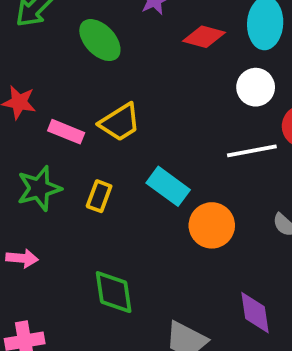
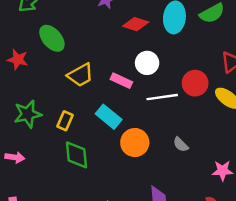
green ellipse: (100, 40) -> (52, 38), moved
white circle: (256, 87) -> (147, 63), moved
pink rectangle: (66, 132) -> (121, 81), moved
green diamond: (114, 292) -> (77, 155), moved

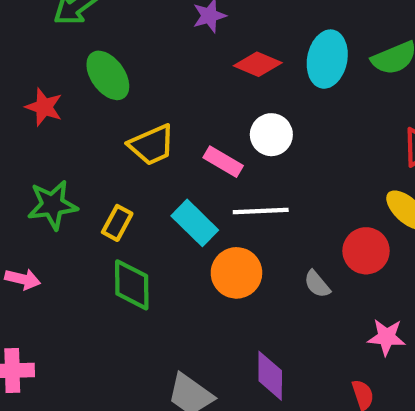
red circle: (195, 83) -> (366, 251), moved
white line: (162, 97) -> (261, 211), moved

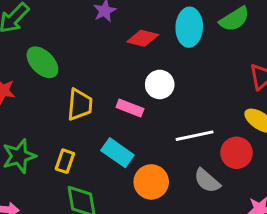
yellow trapezoid: (152, 145) -> (80, 105), turned -52
white line: (261, 211) -> (195, 136), moved
gray semicircle: (317, 284) -> (207, 181), size x1.4

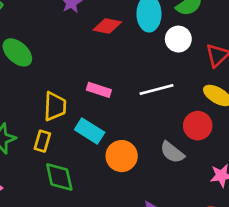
white circle: (160, 84) -> (178, 39), moved
yellow trapezoid: (80, 105) -> (55, 106), moved
white line: (195, 136) -> (157, 90), moved

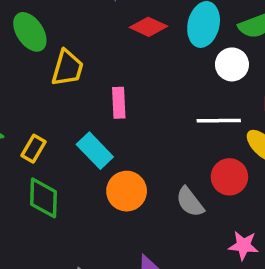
pink rectangle: (99, 90) -> (119, 103), turned 55
white line: (157, 90) -> (219, 121), moved
yellow trapezoid: (55, 106) -> (67, 68), moved

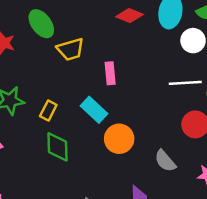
yellow trapezoid: (67, 68) -> (71, 49), turned 60
gray semicircle: (190, 202) -> (165, 161), moved

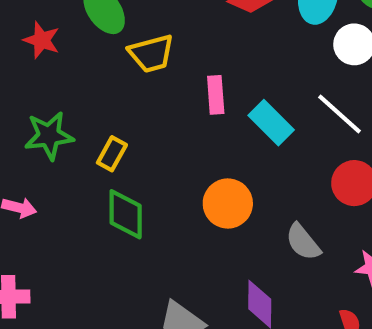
white line: (185, 83) -> (339, 114), turned 44
cyan rectangle: (94, 110) -> (271, 123), moved

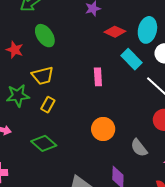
yellow trapezoid: (151, 53) -> (43, 76), moved
cyan rectangle: (271, 123) -> (132, 59), moved
green diamond: (126, 214) -> (44, 143), moved, turned -50

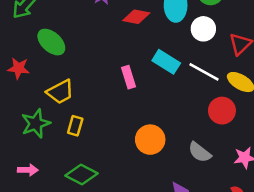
cyan rectangle: (132, 59) -> (166, 62), moved

